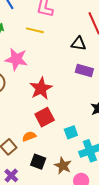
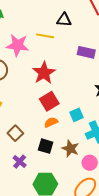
yellow line: (35, 30) -> (45, 36), moved
black triangle: (79, 44) -> (64, 20), moved
orange semicircle: (29, 136) -> (51, 122), moved

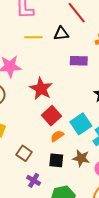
black triangle: (64, 20) -> (61, 34), moved
yellow line: (45, 36) -> (33, 37), moved
cyan square: (76, 115) -> (81, 124), size x1.5

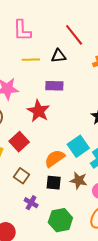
purple rectangle: (79, 61) -> (54, 86), moved
red square: (52, 116) -> (19, 142), moved
orange semicircle: (57, 136) -> (55, 158), size x1.5

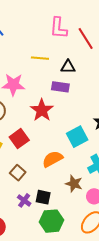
pink L-shape: (22, 30) -> (58, 28), moved
black triangle: (59, 56) -> (68, 67), moved
cyan square: (78, 146) -> (77, 137), moved
black square: (54, 183) -> (43, 197), moved

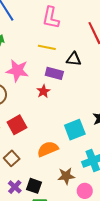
pink L-shape: (58, 28) -> (51, 18), moved
purple rectangle: (60, 87) -> (54, 73), moved
red star: (42, 110) -> (43, 91), moved, size x0.6
brown star: (74, 184) -> (66, 176), turned -30

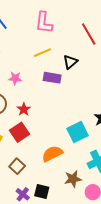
yellow line: (47, 47) -> (42, 53), turned -30
black triangle: (74, 59) -> (70, 62), turned -42
pink star: (17, 71) -> (15, 78), size x0.6
red star: (43, 91) -> (24, 109), moved

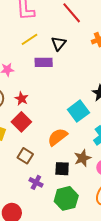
black square: (42, 192) -> (62, 169), moved

